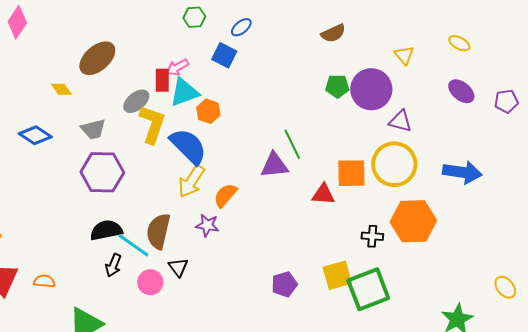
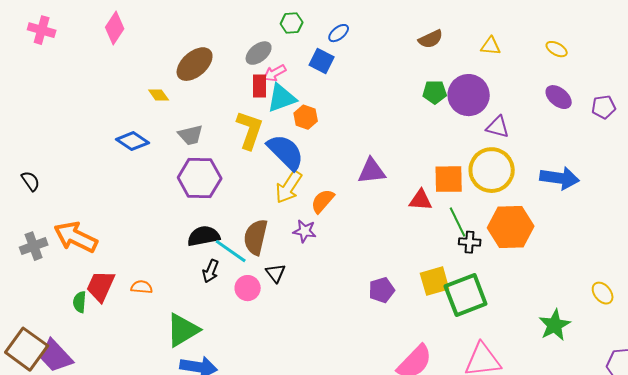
yellow triangle: (404, 55) -> (491, 46), moved, turned -45
gray ellipse: (136, 101) -> (259, 53), moved
green line: (292, 144) -> (458, 222), moved

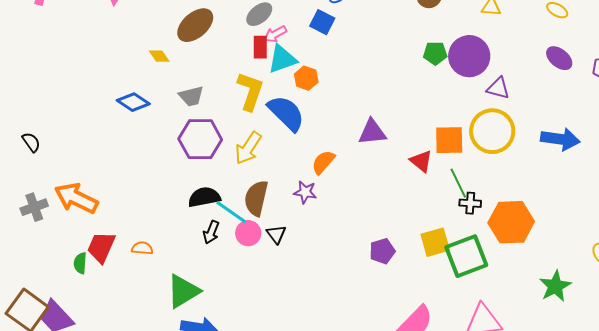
yellow arrow: (289, 187) -> (248, 148), moved
red triangle: (421, 200) -> (421, 161), turned 35
orange hexagon: (511, 227) -> (511, 222), moved
pink circle: (248, 288) -> (248, 233), moved

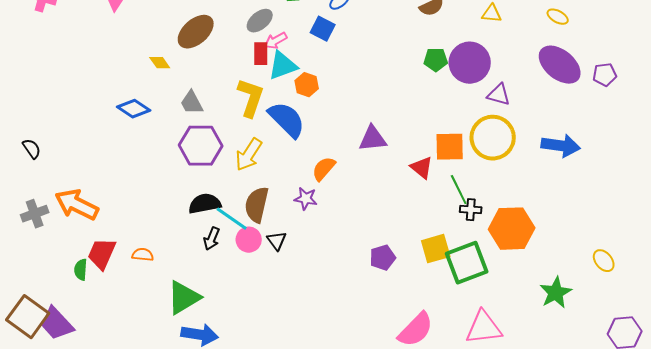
purple ellipse: (559, 58) -> (560, 65), size x1.6
gray trapezoid: (191, 96) -> (192, 103), turned 76

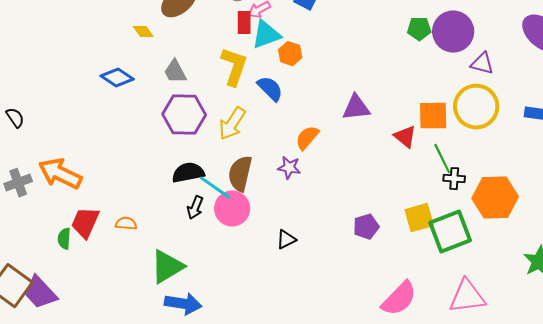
blue semicircle: (287, 120) -> (270, 89), size x0.7
pink circle: (249, 240) -> (232, 209), size x1.4
black triangle: (277, 241) -> (286, 240), moved, turned 40

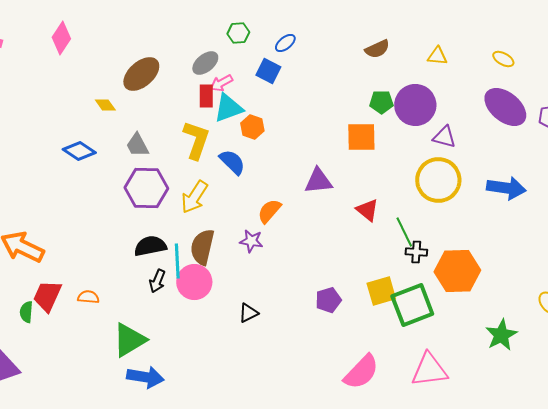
orange square: (433, 116) -> (361, 137), moved
cyan line: (215, 188) -> (177, 261), turned 52

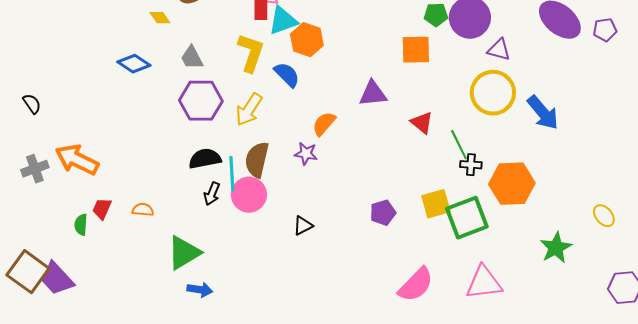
orange hexagon: (252, 127) -> (307, 40), size x1.4
blue arrow: (506, 188) -> (543, 113), moved, turned 42
red trapezoid: (47, 296) -> (102, 209), size x0.7
blue arrow: (145, 377) -> (200, 290), size x0.7

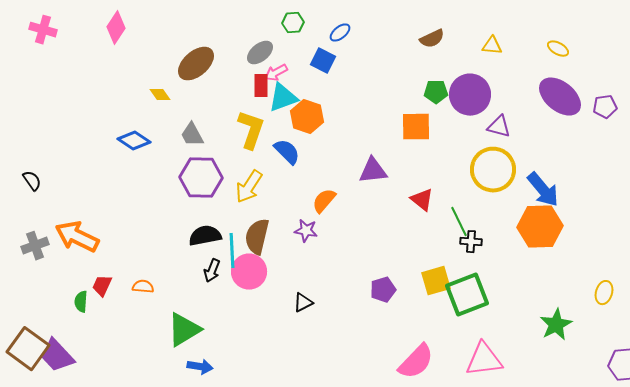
orange hexagon: (512, 184) -> (540, 227), moved
yellow ellipse: (604, 216) -> (604, 293), turned 55

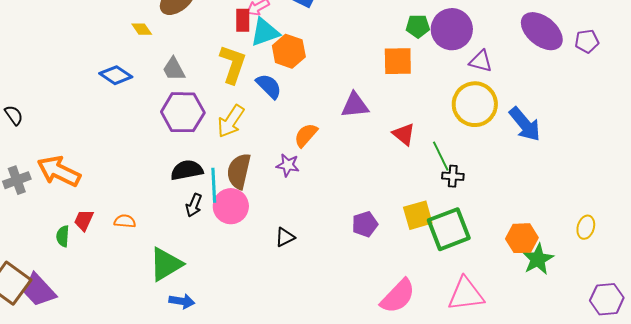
orange hexagon: (540, 227) -> (522, 238), moved, size x0.7

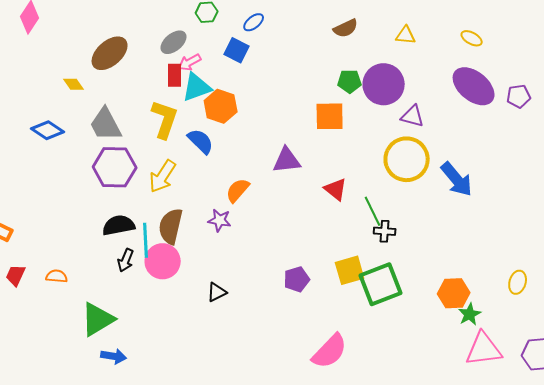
gray trapezoid: (174, 69) -> (106, 124), size x1.4
green star: (538, 259) -> (470, 314), size x0.7
pink triangle: (466, 294) -> (484, 349), moved

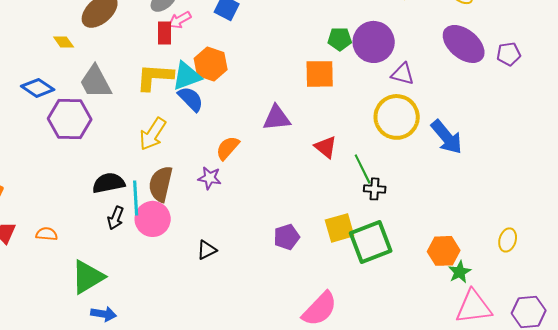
cyan triangle: (197, 87) -> (187, 76), moved
yellow L-shape: (165, 119) -> (155, 77), turned -105
purple hexagon: (115, 167) -> (70, 119), moved

